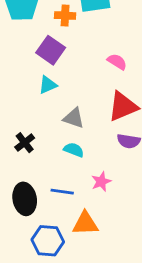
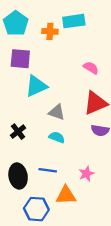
purple square: (51, 50) -> (20, 59), moved, turned -30
cyan triangle: (48, 85) -> (36, 86), size x1.5
pink star: (101, 182) -> (86, 174), moved

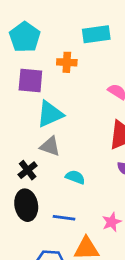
orange cross: (50, 31) -> (67, 62), moved
gray triangle: (57, 112) -> (50, 146), moved
black ellipse: (18, 176) -> (26, 205), moved

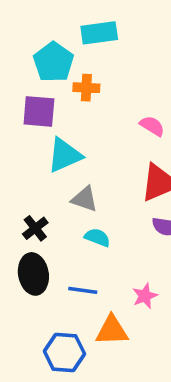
cyan rectangle: (96, 34) -> (99, 33), moved
cyan pentagon: (25, 37) -> (54, 62), moved
gray triangle: (50, 146) -> (85, 199), moved

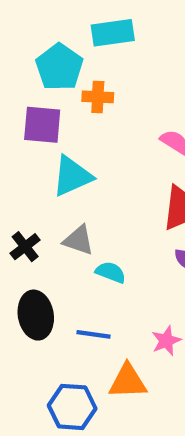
gray triangle: (85, 199) -> (79, 240), moved
black cross: (35, 228) -> (25, 247), moved

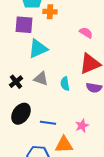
cyan semicircle: (111, 272) -> (65, 84), moved, turned -120
black ellipse: (36, 315) -> (21, 114), turned 45

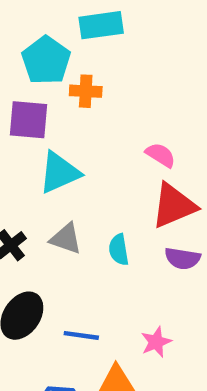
pink semicircle: (86, 33) -> (161, 155), moved

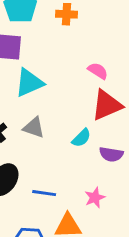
orange cross: (86, 91) -> (66, 14), moved
cyan semicircle: (119, 250) -> (81, 138), moved, turned -126
purple semicircle: (183, 258) -> (111, 154), moved

